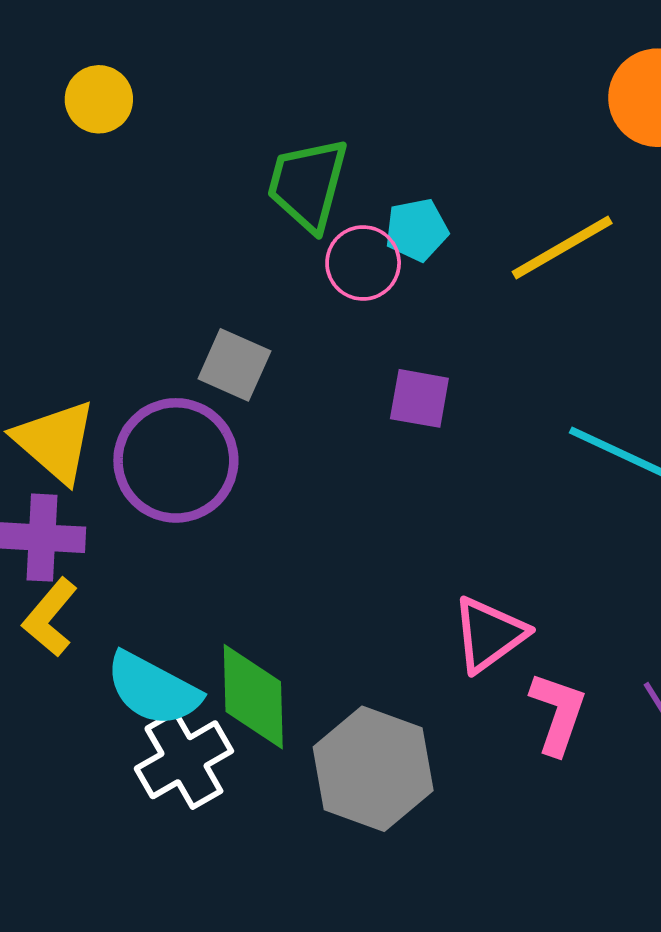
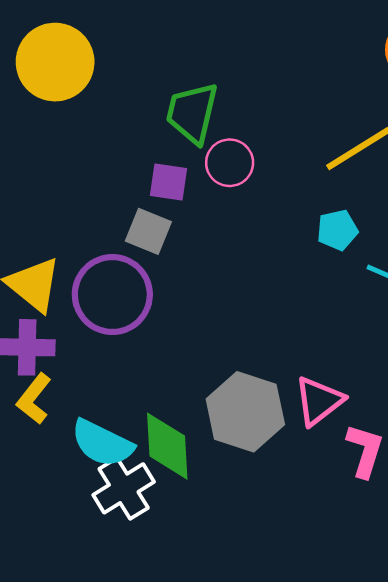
yellow circle: (99, 99) -> (55, 62), size x1.8
cyan pentagon: (417, 230) -> (337, 230), moved
purple square: (419, 398) -> (168, 182), moved
gray hexagon: (373, 769) -> (245, 412), moved

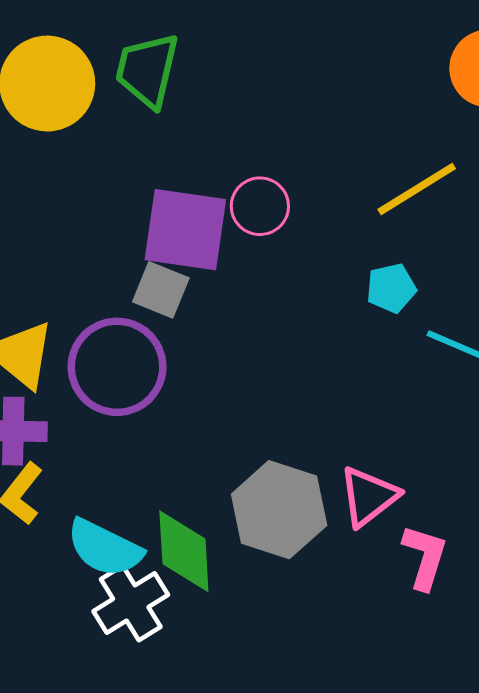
green trapezoid: (192, 113) -> (147, 70), moved
purple square: (168, 182) -> (185, 230), size x1.8

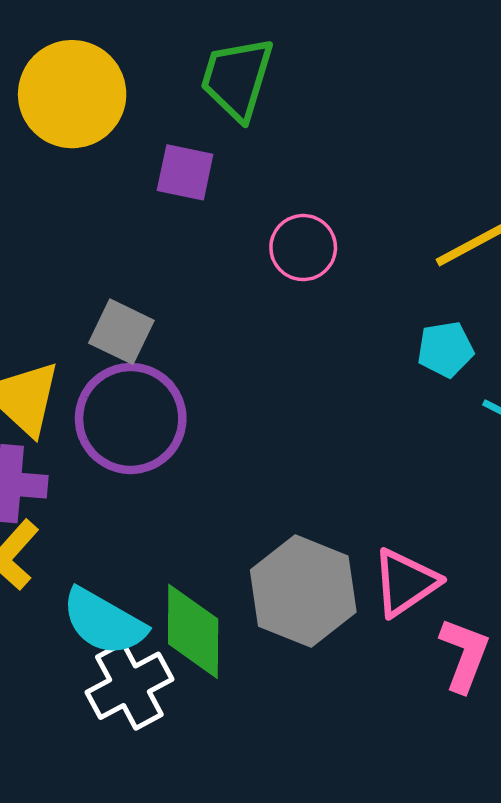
green trapezoid: (147, 70) -> (237, 78), moved
purple square: (185, 230) -> (185, 172), moved, size x0.6
gray square: (161, 290) -> (121, 332), moved

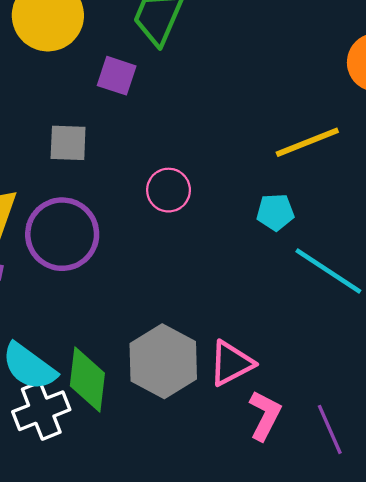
pink circle: (303, 248) -> (169, 190), moved
gray square: (121, 332) -> (68, 143), moved, turned -30

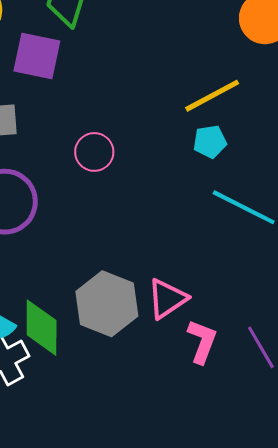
purple square: (117, 76) -> (37, 56), size x1.4
cyan pentagon: (275, 212) -> (210, 142), moved

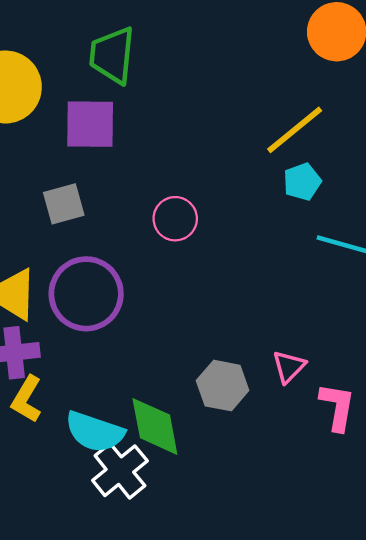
pink triangle: (167, 299) -> (289, 367), size x0.7
gray hexagon: (107, 304) -> (223, 386), size x0.7

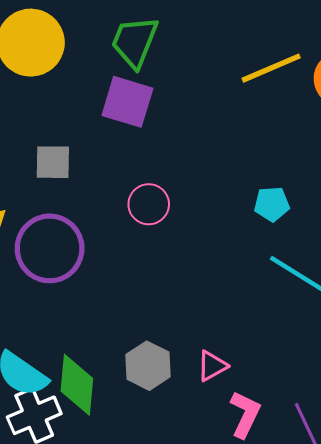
purple square: (90, 124) -> (127, 102), moved
yellow line: (295, 130) -> (271, 68), moved

